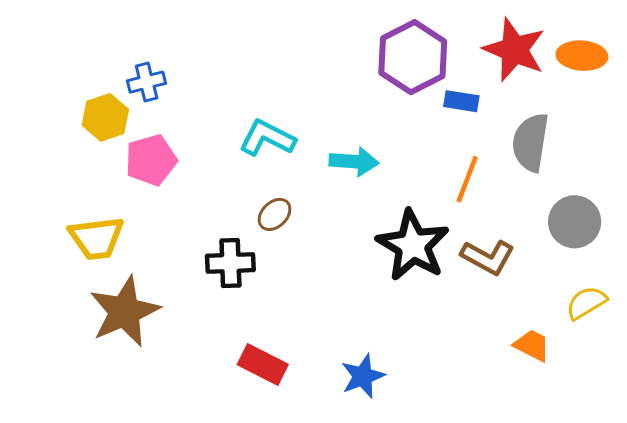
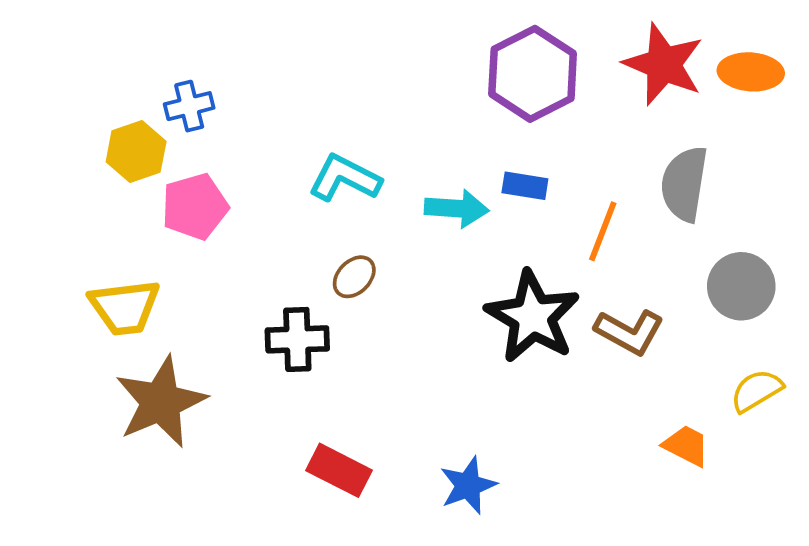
blue rectangle: (461, 101) -> (525, 186), moved

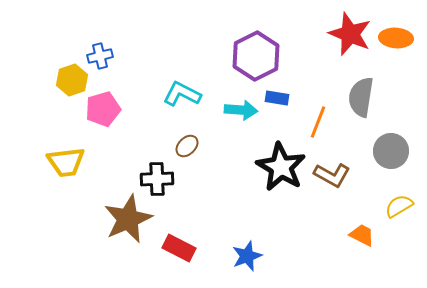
purple hexagon: (533, 74) -> (256, 56), moved
brown star: (161, 402) -> (128, 219), moved

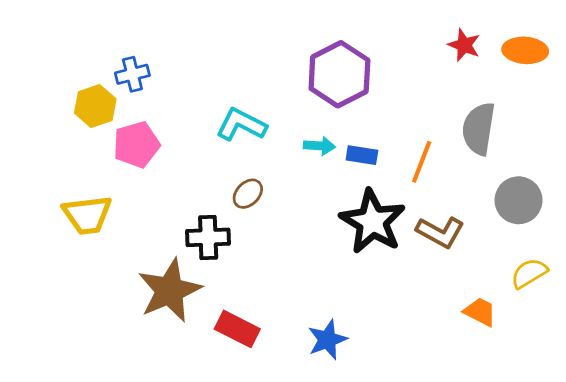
red star: (350, 34) -> (464, 45), size x0.6
blue rectangle: (277, 98) -> (362, 155), moved
cyan arrow: (241, 110) -> (319, 146), size x0.7

